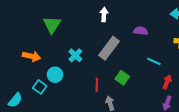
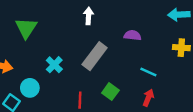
red arrow: (167, 82) -> (148, 98), moved

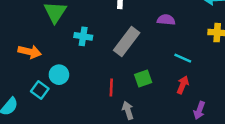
cyan cross: (54, 65) -> (83, 36), moved, turned -35
green square: (110, 92) -> (143, 78), turned 35

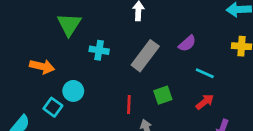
purple semicircle: (166, 20) -> (187, 43), moved, turned 132
red arrow: (183, 85) -> (205, 102), turned 30

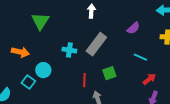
purple semicircle: (187, 43) -> (133, 28), moved
cyan cross: (99, 50) -> (69, 50), moved
red arrow: (205, 102) -> (149, 79), moved

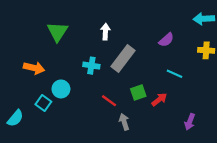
white arrow: (91, 11) -> (105, 32), moved
red arrow: (149, 79) -> (159, 100), moved
red line: (84, 80) -> (109, 101), turned -56

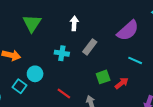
purple semicircle: (166, 40) -> (128, 30), size x1.6
gray rectangle: (123, 59) -> (90, 47), size x0.7
red line: (109, 101) -> (64, 93), moved

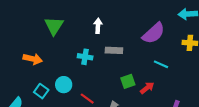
gray rectangle: (90, 47) -> (114, 50), turned 56
cyan circle: (35, 74) -> (64, 85), moved

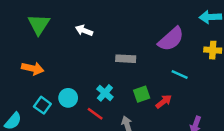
green triangle: (54, 26) -> (39, 24), moved
white arrow: (98, 26) -> (84, 30), moved, turned -72
cyan cross: (85, 57) -> (105, 93), moved, turned 32

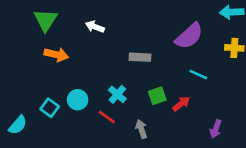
orange arrow: (33, 68) -> (56, 55), moved

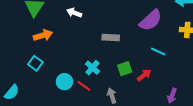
orange arrow: (56, 55) -> (43, 35), turned -30
cyan circle: (78, 100) -> (64, 82), moved
cyan square: (50, 108) -> (35, 63), moved

